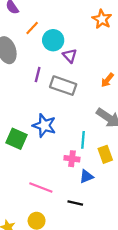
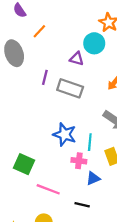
cyan circle: (53, 40) -> (94, 43), moved
purple triangle: (70, 56) -> (77, 59), turned -32
blue star: (44, 125) -> (65, 134), moved
green square: (17, 139) -> (24, 164), moved

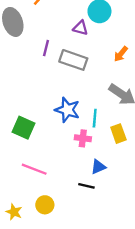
green square: (24, 164) -> (23, 128), moved
blue triangle: (93, 178) -> (98, 167), moved
pink line: (48, 189) -> (34, 169), moved

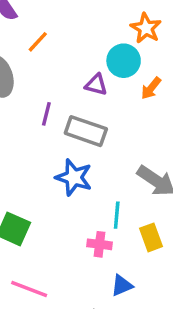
orange arrow: (121, 54) -> (151, 88), moved
blue star: (67, 110) -> (74, 177), moved

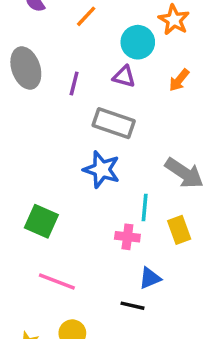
orange line: (38, 42) -> (86, 16), moved
cyan circle: (124, 61) -> (138, 42), moved
purple line: (46, 114) -> (74, 83), moved

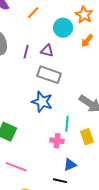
purple triangle: (124, 77) -> (47, 51), moved
orange arrow: (179, 80) -> (87, 41), moved

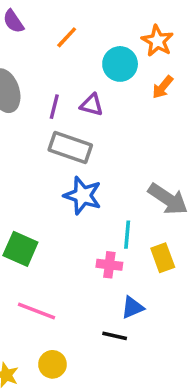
gray rectangle: (49, 75) -> (70, 148), moved

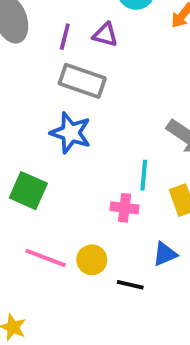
blue star: (83, 196) -> (71, 133), moved
blue triangle: (132, 307) -> (165, 254), moved
yellow circle: (52, 364) -> (92, 260), moved

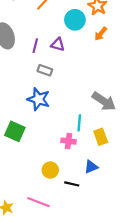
gray rectangle: (82, 81) -> (45, 70), size x0.6
pink line: (46, 258) -> (38, 202), moved

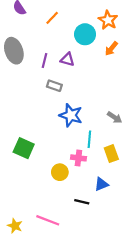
blue star: (38, 99) -> (71, 115), moved
gray arrow: (104, 101) -> (115, 117), size x0.6
yellow circle: (50, 170) -> (60, 172), moved

